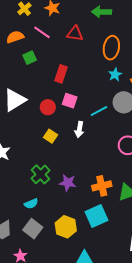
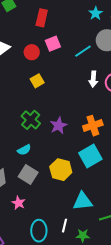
pink square: (70, 101) -> (53, 44), turned -35
white arrow: (79, 129) -> (93, 79), moved
yellow square: (51, 136) -> (37, 81), turned 32
purple star: (68, 183) -> (59, 126), turned -30

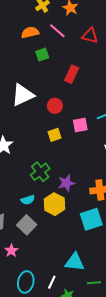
pink square: (53, 44) -> (80, 125), moved
yellow hexagon: (61, 170) -> (54, 204), moved

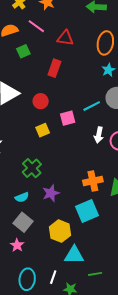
red triangle: (90, 36) -> (65, 38), moved
purple star: (66, 183) -> (51, 193), moved
yellow hexagon: (54, 204) -> (60, 231), moved
pink star: (11, 251) -> (17, 245), moved

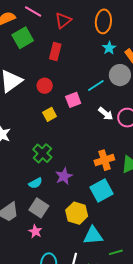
red triangle: (65, 38) -> (63, 21), turned -42
green square: (23, 51) -> (23, 38), size x1.5
white arrow: (99, 135) -> (106, 114), turned -56

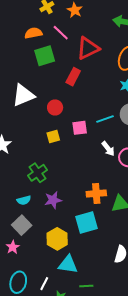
red triangle: (63, 21) -> (88, 48), size x1.4

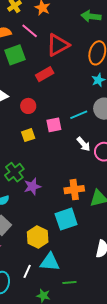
red rectangle: (73, 77) -> (45, 74), turned 36
purple star: (53, 200) -> (32, 186), moved
white line: (44, 284) -> (27, 271), moved

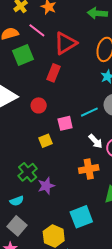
red rectangle: (45, 74) -> (54, 73), turned -36
yellow square: (28, 135) -> (46, 141), moved
orange cross: (74, 190) -> (89, 169), moved

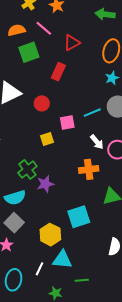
red triangle: (65, 43) -> (72, 43), size x0.7
cyan semicircle: (17, 201) -> (15, 198), size x1.5

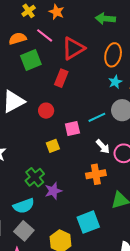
red triangle: (72, 43) -> (73, 48), size x1.4

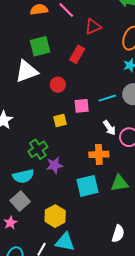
red triangle: (73, 48) -> (93, 27), size x0.7
green square: (31, 60) -> (40, 46), moved
cyan square: (88, 222) -> (88, 186), moved

